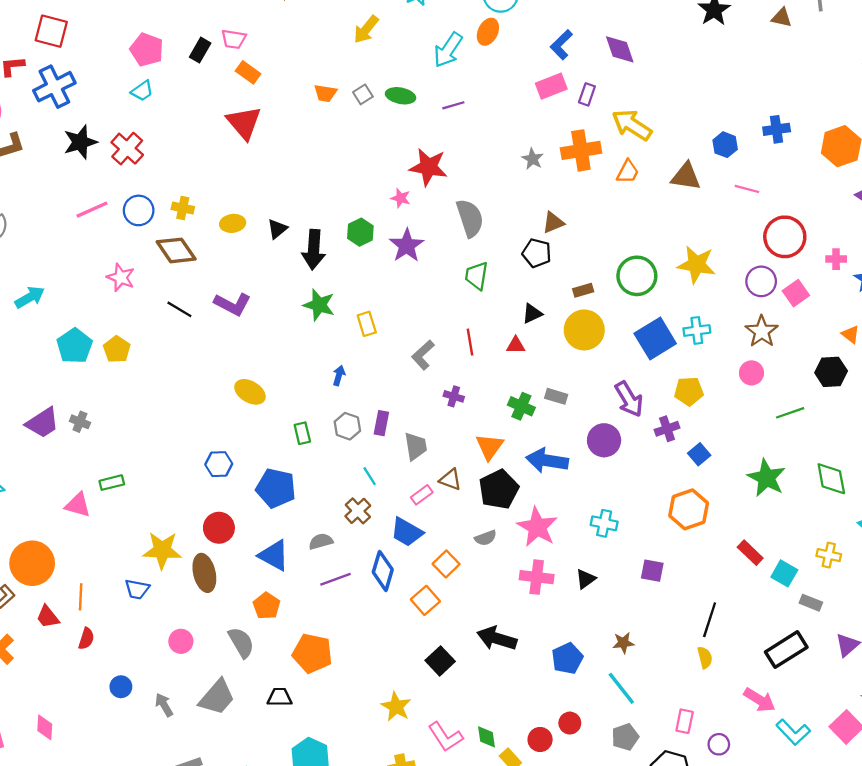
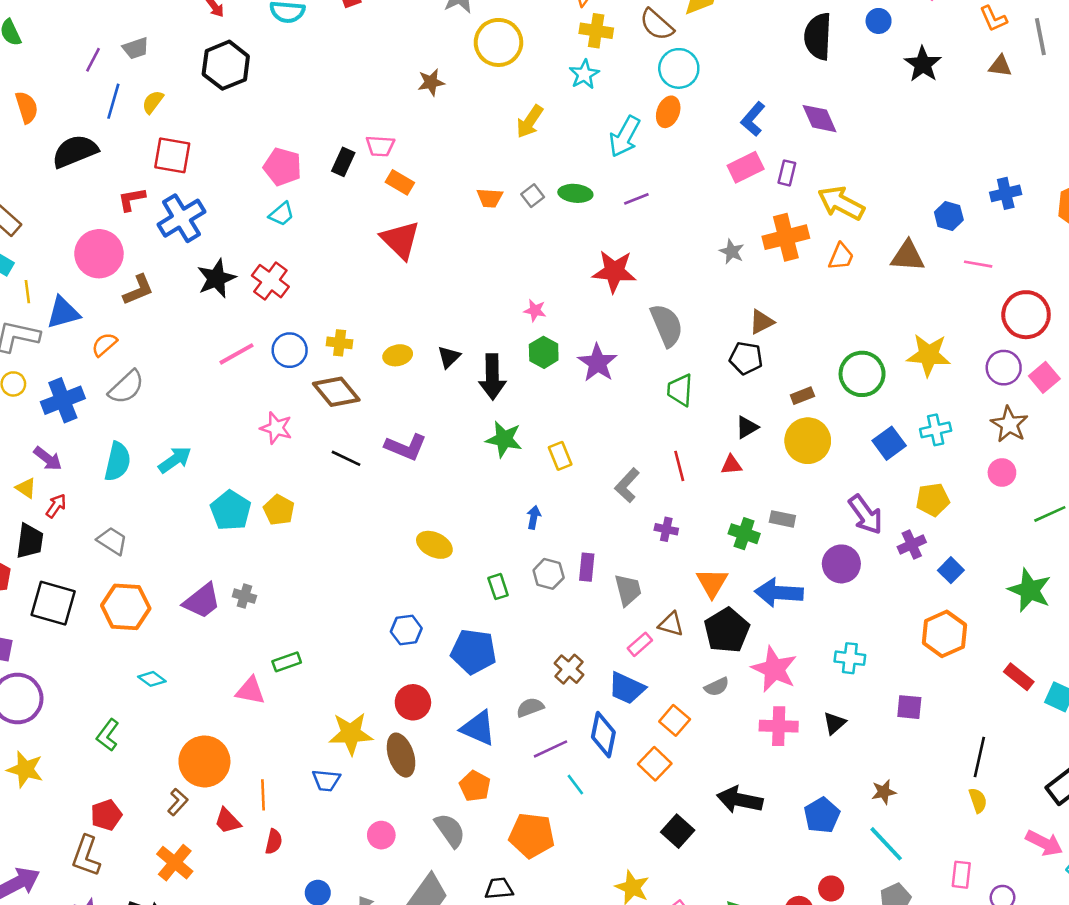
pink star: (401, 198) -> (535, 310), moved
blue square: (655, 338) -> (889, 443), size x0.7
cyan line: (370, 476) -> (575, 785), moved

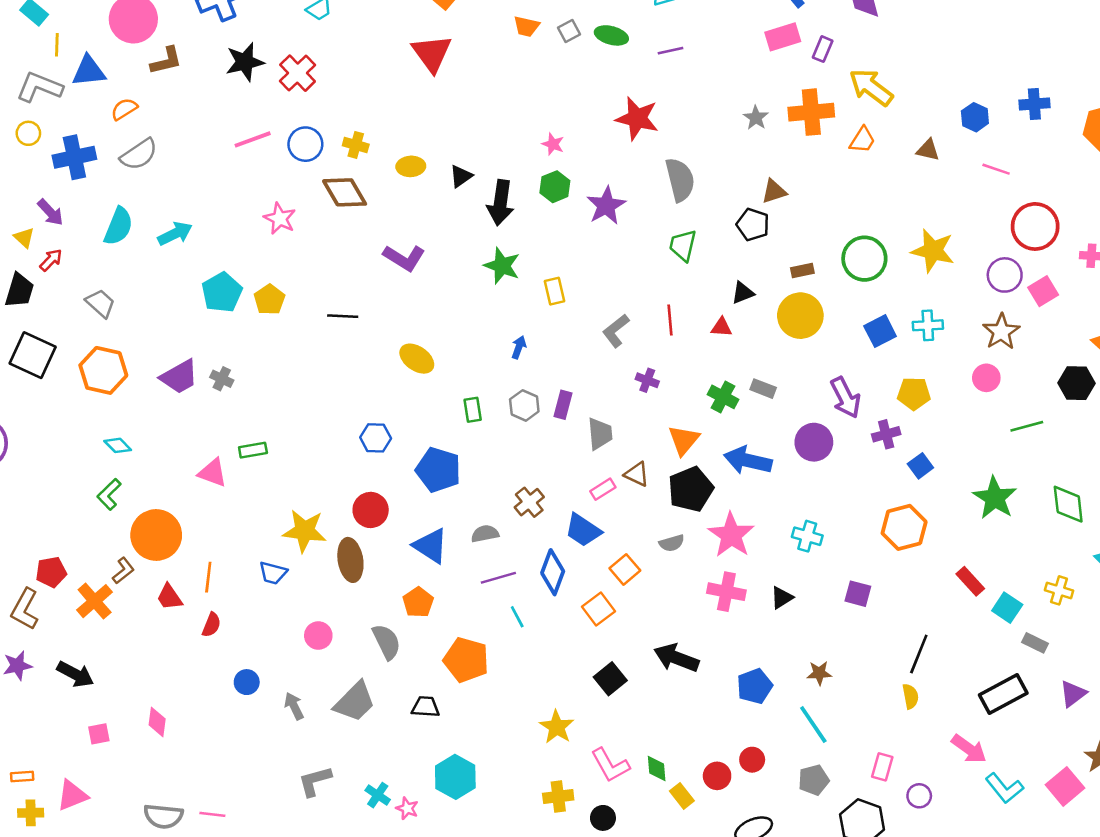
brown triangle: (908, 256) -> (928, 150), size x0.7
black line: (346, 458) -> (343, 316), moved, turned -32
green L-shape: (108, 735) -> (109, 494), moved
orange cross: (175, 863) -> (95, 601), moved

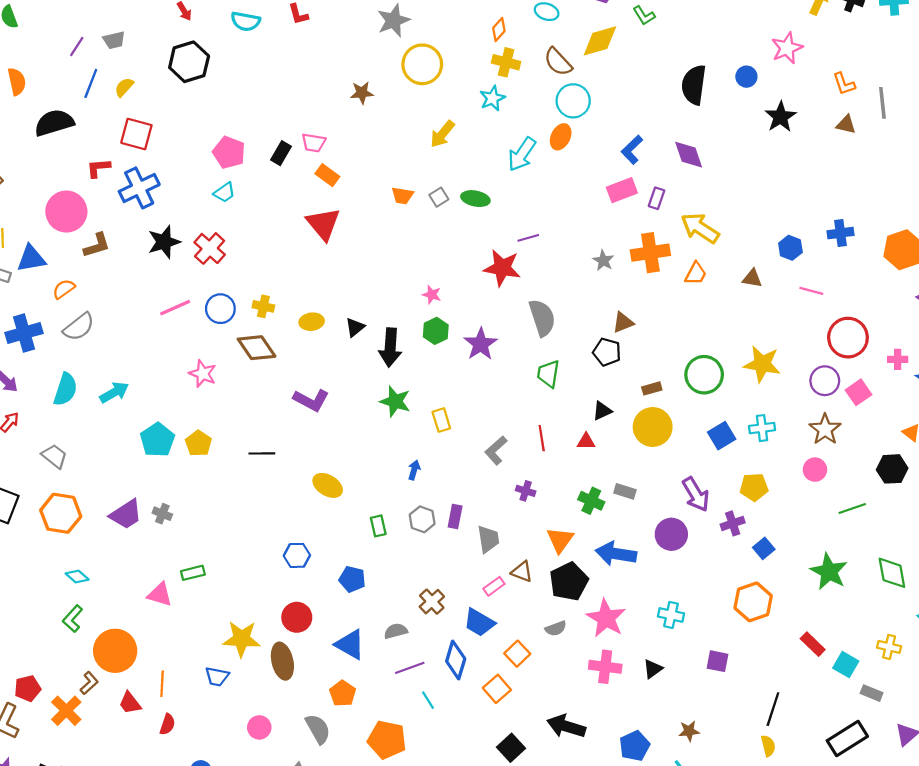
purple line: (670, 51) -> (528, 238), moved
blue pentagon: (438, 470) -> (352, 579), size x0.7

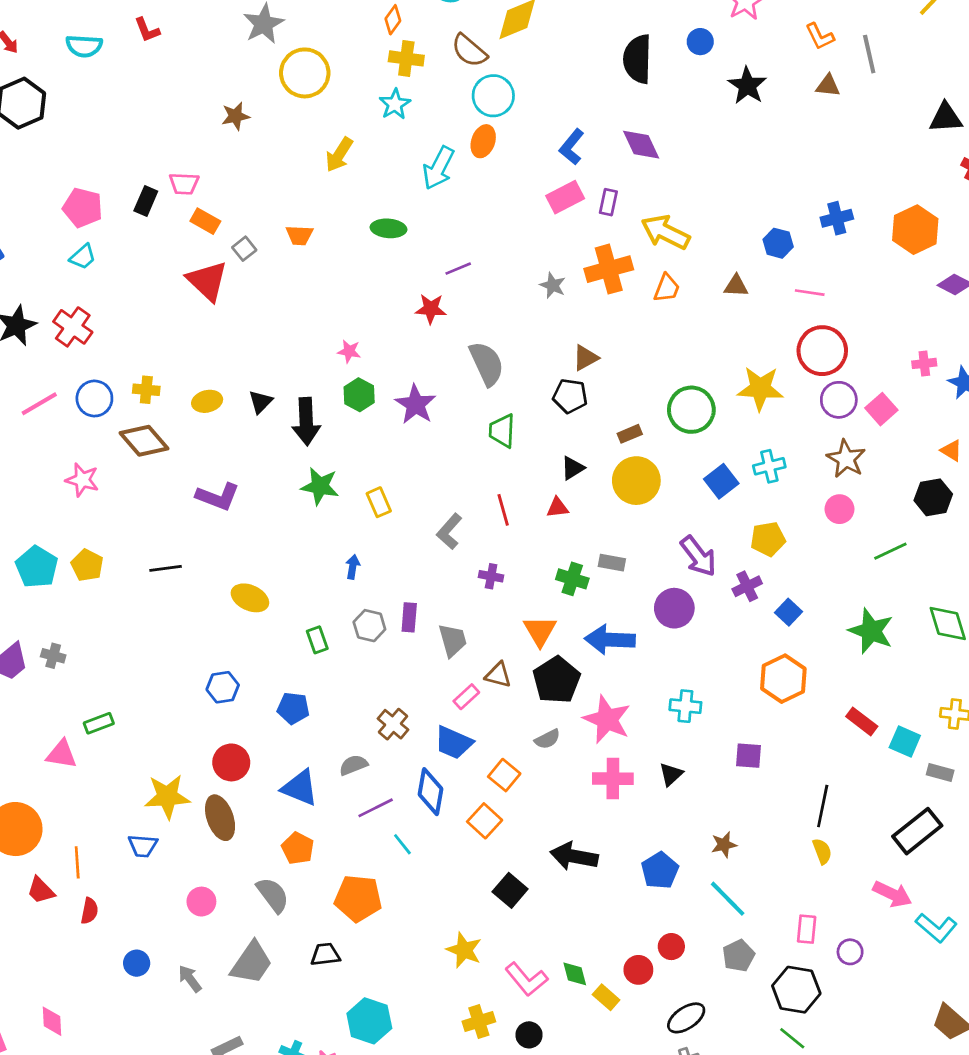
gray square: (439, 197) -> (244, 249), moved
red star: (502, 268) -> (431, 309), size x0.7
red circle: (848, 338) -> (822, 351), moved

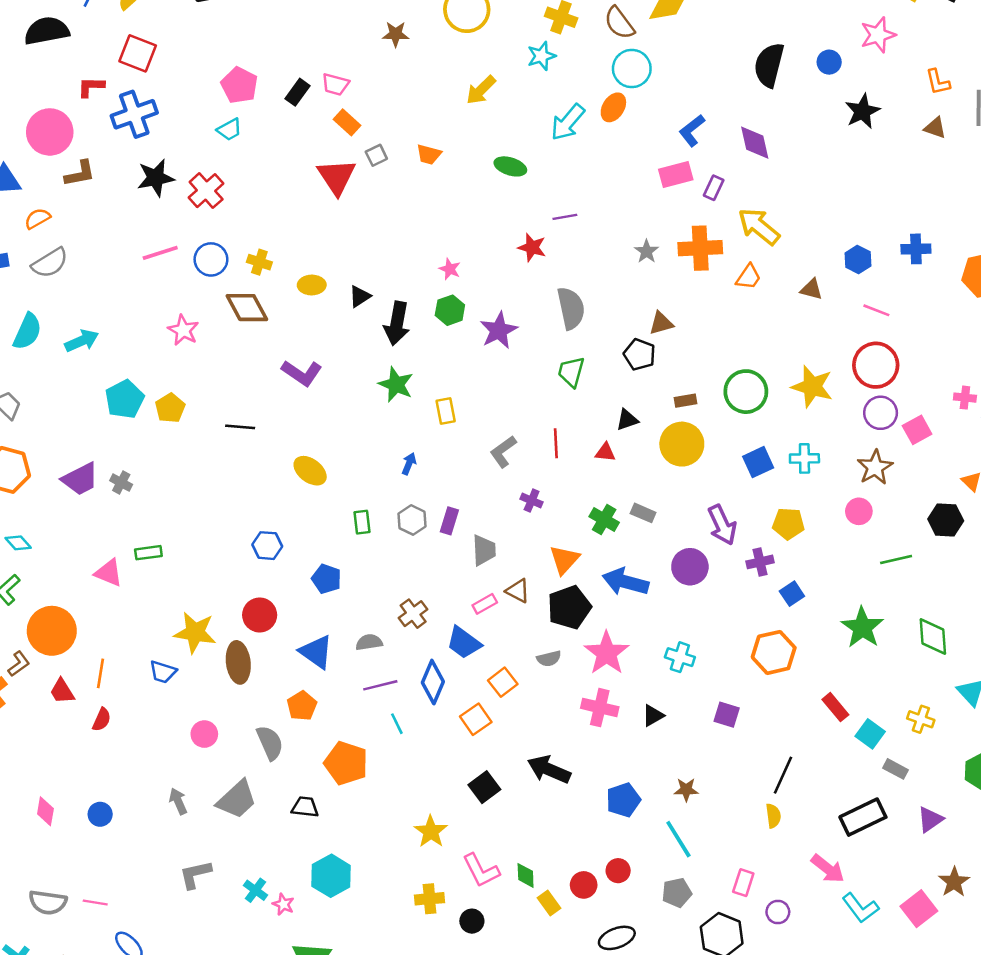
blue circle: (137, 963) -> (100, 814), moved

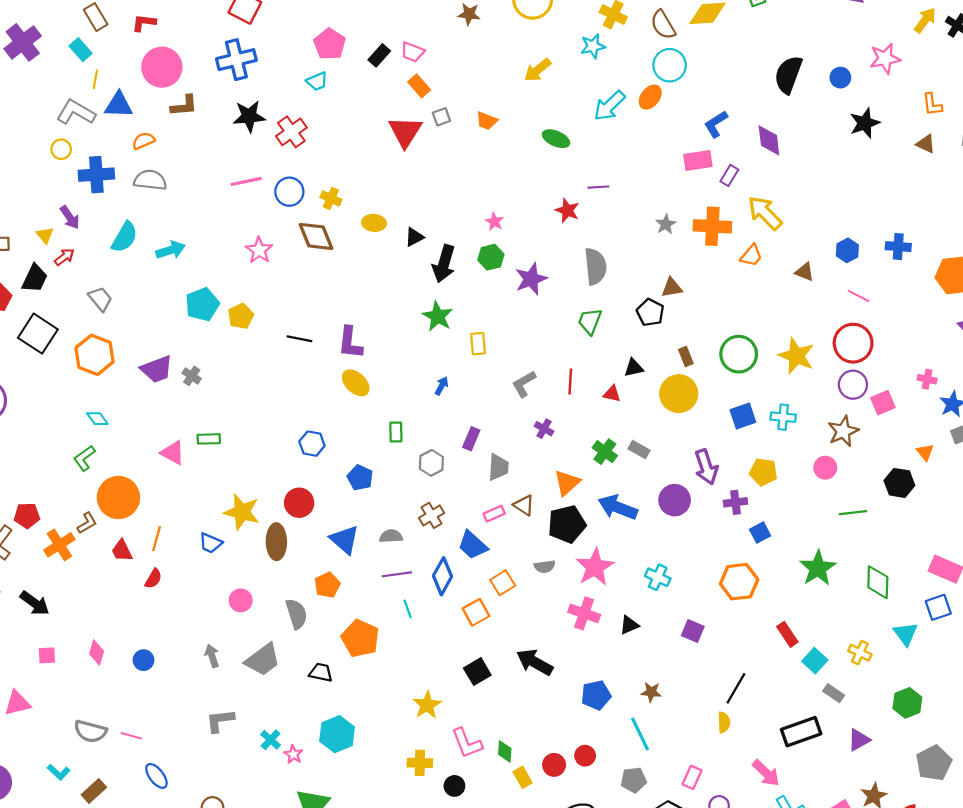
red L-shape: (91, 87) -> (144, 23), moved
gray semicircle: (50, 263) -> (150, 180), turned -148
purple L-shape: (302, 373) -> (350, 343), moved, turned 56
brown rectangle: (686, 401) -> (686, 357), turned 72
gray hexagon: (412, 520) -> (431, 463), moved

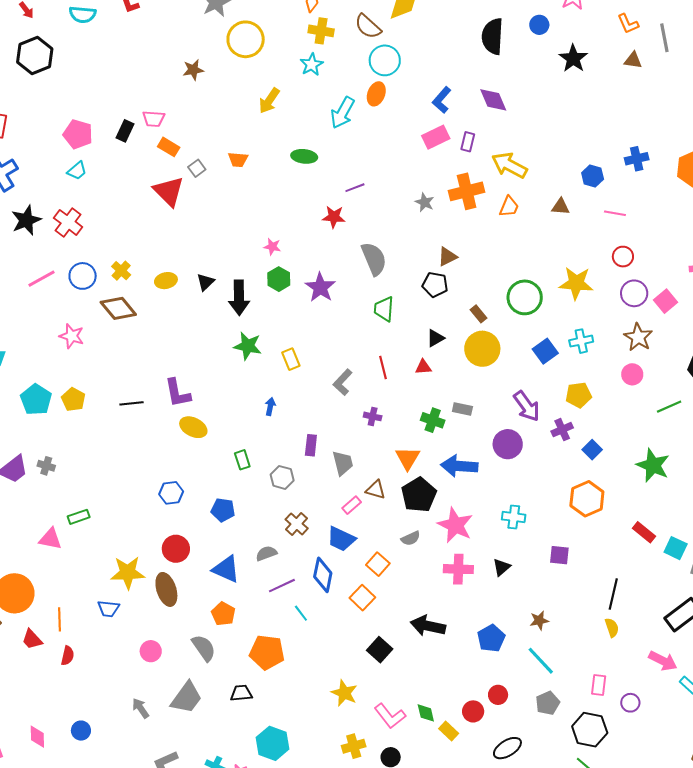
yellow cross: (331, 198) -> (121, 271), turned 36
red circle: (853, 343) -> (623, 257), size x0.6

